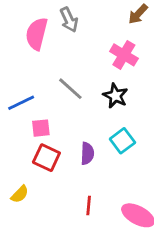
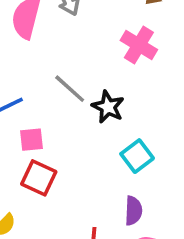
black star: (115, 96) -> (108, 107), moved
purple semicircle: (87, 153) -> (133, 211), moved

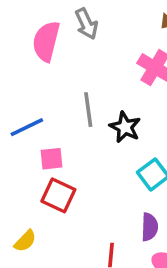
gray line: (70, 89) -> (88, 110), turned 40

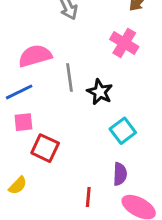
pink semicircle: (46, 41) -> (35, 56), moved, turned 60
pink square: (51, 159) -> (23, 122), moved

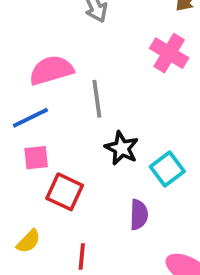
black star: (100, 92) -> (122, 148), moved
purple semicircle: (120, 174) -> (139, 215), moved
red line: (88, 197) -> (82, 256), moved

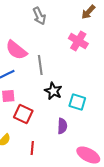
pink semicircle: (51, 70) -> (16, 50), turned -125
cyan square: (167, 169) -> (77, 102), turned -36

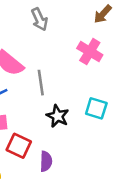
cyan square: (77, 102) -> (96, 108), moved
purple semicircle: (62, 126) -> (46, 161), moved

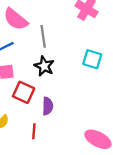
black star: (58, 116) -> (44, 66), moved

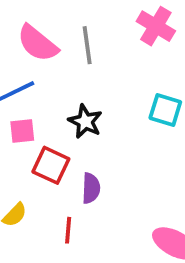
gray line: (43, 36) -> (87, 45), moved

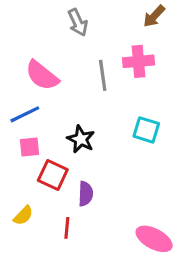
pink cross: (156, 26) -> (138, 61), turned -36
gray line: (87, 45) -> (103, 75), moved

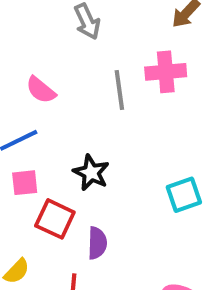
pink semicircle: (42, 75) -> (41, 90), size x0.7
cyan square: (146, 130) -> (184, 195), moved, turned -36

